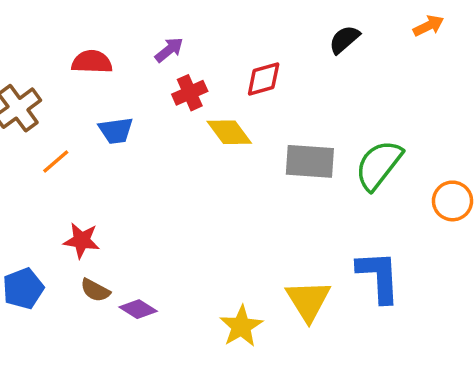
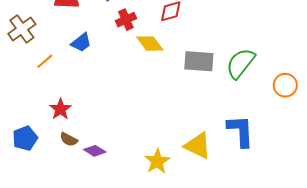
blue trapezoid: (116, 131) -> (81, 43), turned -30
red star: (82, 240) -> (60, 109), turned 30
yellow triangle: (308, 301) -> (198, 146), turned -32

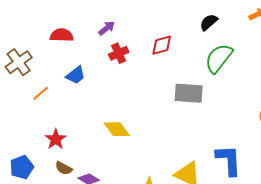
yellow diamond: (150, 44) -> (117, 129), moved
green semicircle: (241, 63) -> (219, 58), moved

